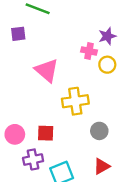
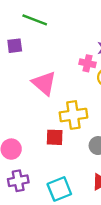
red square: (46, 133) -> (55, 137), moved
purple cross: (33, 159) -> (18, 181), moved

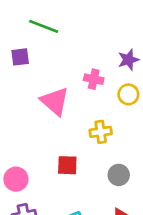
pink cross: (88, 63) -> (94, 79), moved
yellow cross: (73, 115) -> (101, 132), moved, size x0.7

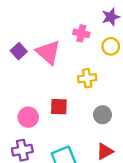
purple square: (20, 57) -> (19, 51), moved, turned -35
pink circle: (16, 179) -> (28, 117), moved

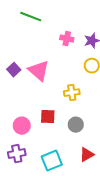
pink cross: (81, 33) -> (67, 39), moved
gray circle: (102, 115) -> (76, 125), moved

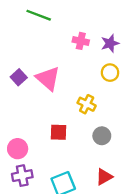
yellow cross: (72, 93) -> (87, 104), turned 35
gray circle: (76, 125) -> (102, 136), moved
pink circle: (22, 126) -> (18, 149), moved

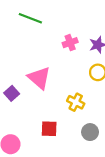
pink cross: (81, 41) -> (70, 43), turned -32
purple square: (19, 77) -> (12, 93), moved

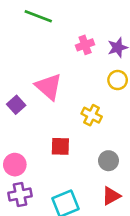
gray circle: (90, 132) -> (108, 161), moved

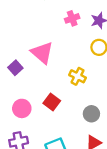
red square: (60, 146) -> (52, 102), turned 35
pink circle: (15, 165) -> (22, 108), moved

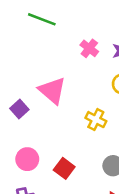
pink cross: (72, 18) -> (89, 48), turned -32
red square: (52, 102) -> (64, 168), moved

